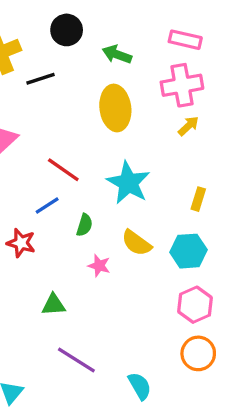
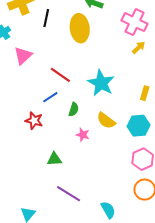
black line: (41, 79) -> (46, 18), turned -60
pink cross: (182, 85) -> (135, 22), turned 35
yellow ellipse: (115, 108) -> (80, 28), moved

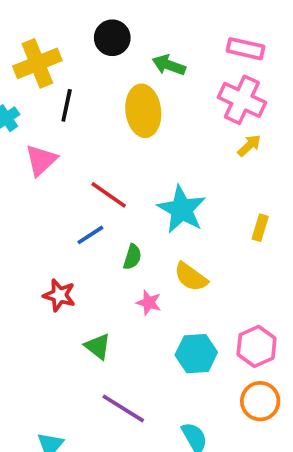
black line: (46, 18) -> (67, 105), moved
red star: (34, 121) -> (59, 295), moved
cyan hexagon: (139, 126) -> (196, 354), moved
green triangle: (54, 159) -> (98, 346), turned 42

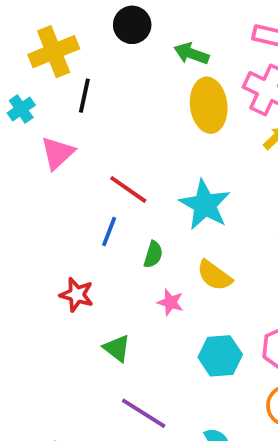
yellow ellipse: (143, 111) -> (209, 105), moved
blue line: (90, 235) -> (109, 232), turned -36

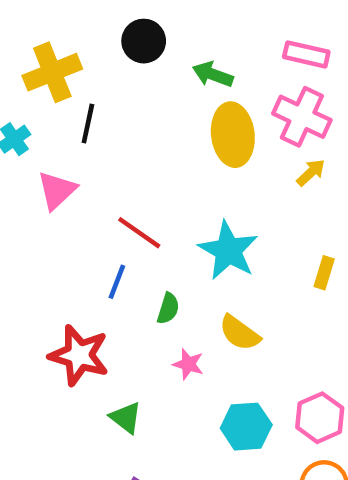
red star: (77, 295) -> (79, 355), size x1.5

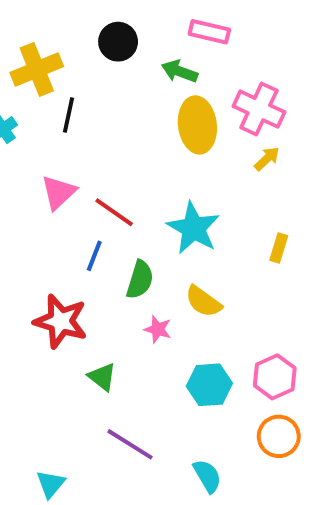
pink rectangle: (306, 54) -> (209, 32), moved
pink triangle: (57, 190) -> (59, 192), moved
green semicircle: (168, 308) -> (140, 280), size x1.4

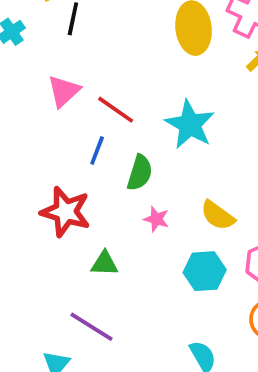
yellow semicircle: (203, 301) -> (218, 215), moved
green triangle: (102, 377) -> (104, 264), turned -36
purple line: (130, 444) -> (91, 327), moved

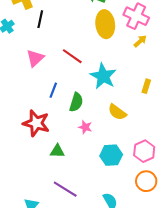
red line: (116, 110) -> (72, 56), moved
yellow semicircle: (218, 215) -> (117, 112), moved
purple line: (91, 327) -> (65, 189), moved

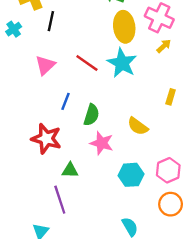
cyan star: (103, 76) -> (122, 63), moved
pink star: (85, 127) -> (102, 143), size x1.5
purple line: (65, 189) -> (60, 200), moved, turned 40

